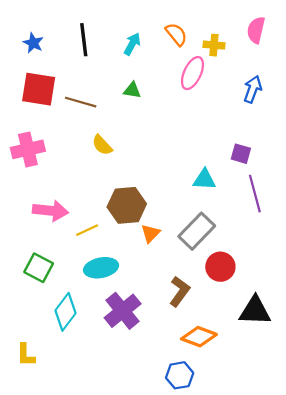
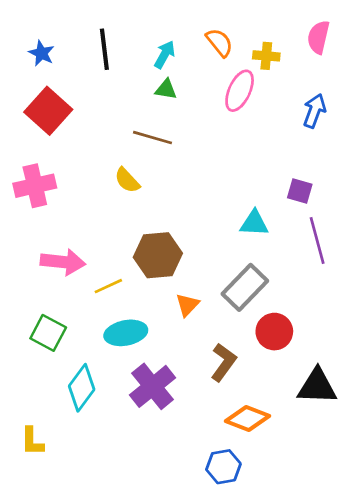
red square: (39, 89) -> (48, 111), turned 33
green triangle: (132, 90) -> (166, 89), moved
brown line: (81, 102) -> (153, 138), moved
orange triangle: (151, 233) -> (187, 305), moved

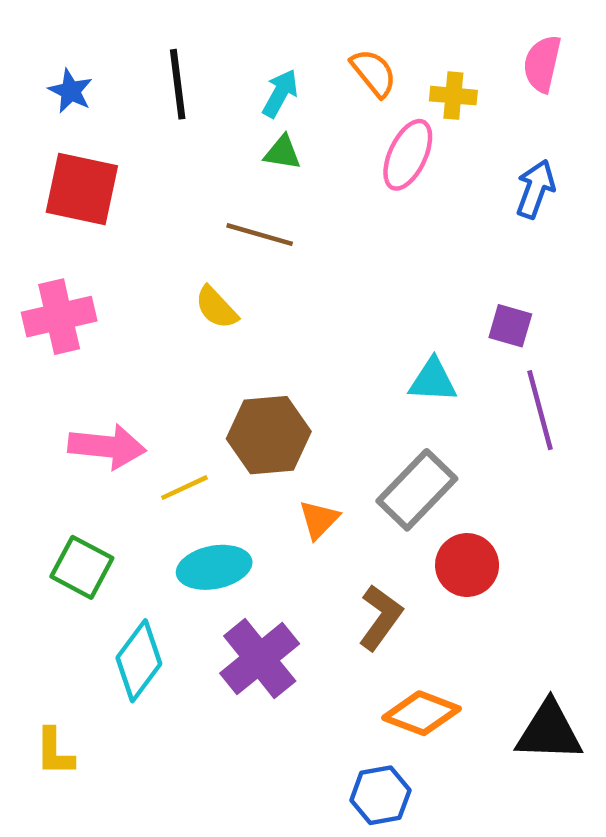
red square: (48, 111) -> (82, 189), turned -30
black triangle: (317, 386) -> (549, 731), moved

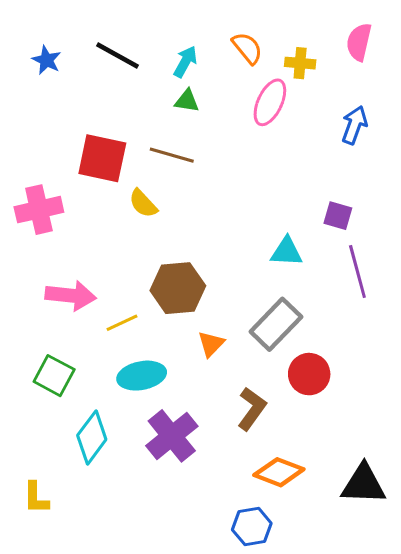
black line: (178, 84) -> (117, 56), turned -54
red square: (82, 189) -> (102, 158), moved

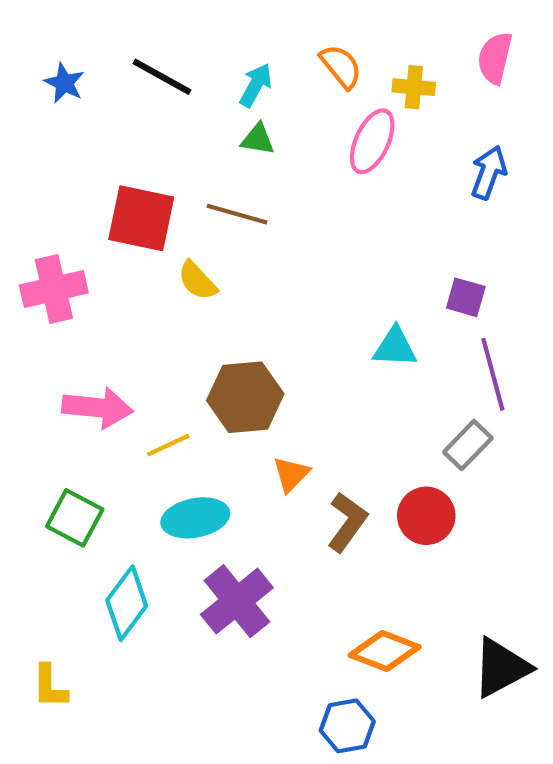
gray rectangle: (276, 324) -> (468, 445), moved, size x0.7
brown L-shape: (252, 409) -> (347, 522), moved
black triangle: (363, 484) -> (501, 668), turned -30

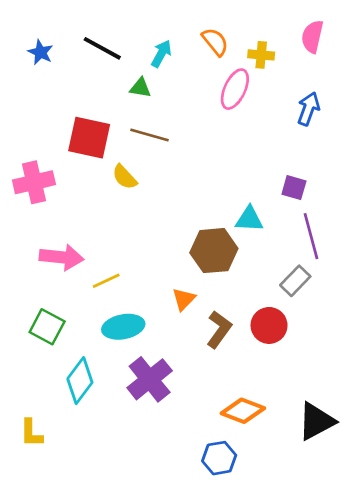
green triangle: (258, 139) -> (140, 88), moved
brown hexagon: (245, 397) -> (214, 251), moved

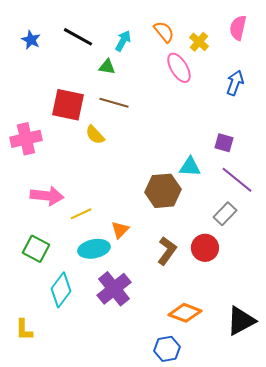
yellow cross: (261, 55) -> (199, 42), turned 36
pink ellipse: (235, 89) -> (179, 68), turned -56
purple line: (311, 236) -> (237, 180), turned -36
orange triangle: (184, 299) -> (120, 230), moved

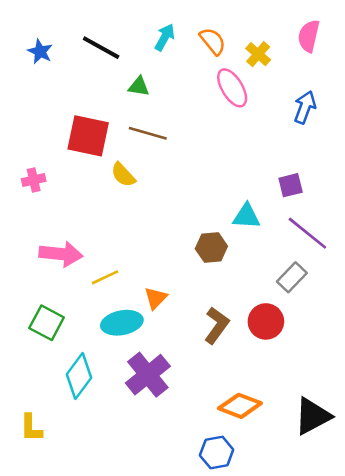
cyan arrow: (123, 41) -> (165, 37), moved
pink cross: (26, 139) -> (34, 180), size x0.6
purple square: (224, 143) -> (291, 185), turned -30
brown hexagon: (163, 191) -> (211, 247), size x0.7

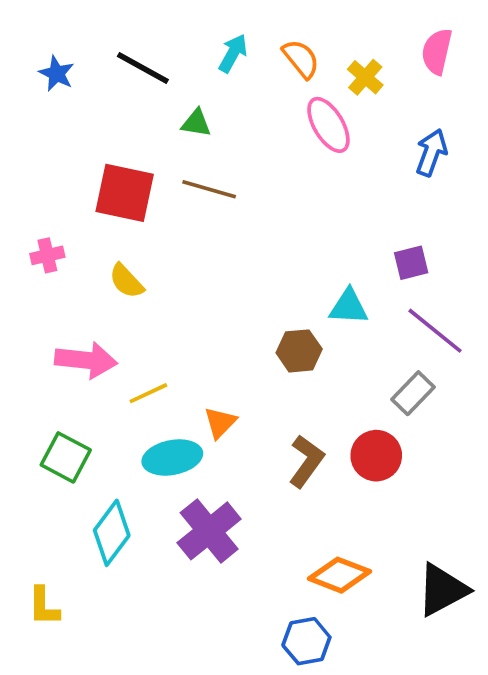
yellow semicircle: (123, 175) -> (126, 281), moved

